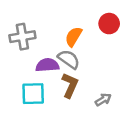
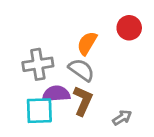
gray cross: (22, 37) -> (38, 64), moved
purple semicircle: (47, 65) -> (56, 94), moved

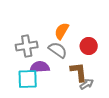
red circle: (129, 28) -> (89, 46), moved
brown L-shape: (83, 101) -> (79, 72), moved, turned -30

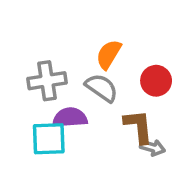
gray arrow: (87, 84) -> (153, 148), turned 48

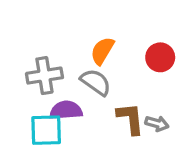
red circle: (156, 81) -> (160, 57), moved
gray arrow: (153, 148) -> (157, 123), moved

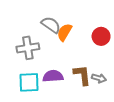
gray semicircle: (96, 82) -> (51, 25), moved
purple semicircle: (66, 110) -> (53, 76), moved

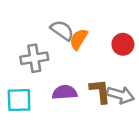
gray arrow: (99, 78) -> (120, 95), size x1.5
cyan square: (29, 82) -> (19, 100), moved

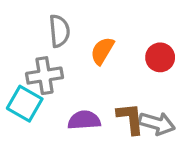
gray semicircle: (62, 30) -> (59, 31), moved, turned 50
cyan square: (19, 100) -> (25, 104), moved, turned 32

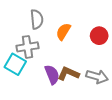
brown L-shape: (130, 118) -> (68, 74), moved, turned -60
purple semicircle: (84, 120) -> (52, 75), turned 72

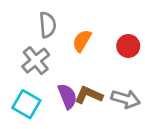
gray cross: (28, 47) -> (36, 61), turned -30
cyan square: (15, 64) -> (26, 104), moved

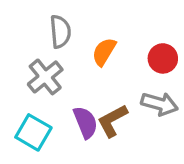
brown L-shape: (89, 95) -> (112, 121), turned -52
gray arrow: (126, 99) -> (159, 104), moved

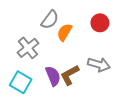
gray semicircle: (60, 32) -> (50, 20), moved, turned 42
red circle: (163, 58) -> (100, 23), moved

